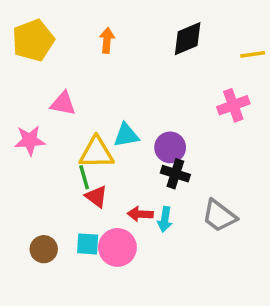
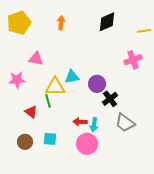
black cross: (175, 174) -> (110, 99), moved, turned 35
red triangle: (96, 197) -> (31, 112), moved
pink circle: (117, 247) -> (87, 144), moved

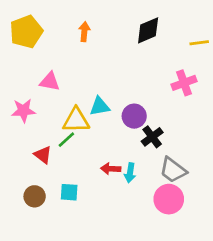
green line: (48, 101) -> (66, 140), turned 64
pink circle: (87, 144) -> (169, 199), moved

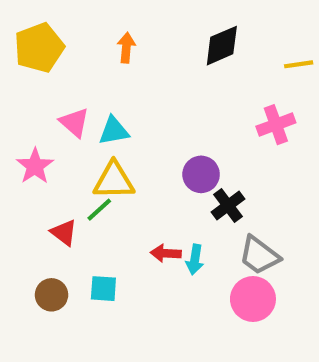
pink triangle: (50, 81) -> (74, 122), turned 30
cyan triangle: (100, 106) -> (114, 131), moved
pink star: (23, 111) -> (35, 166), turned -30

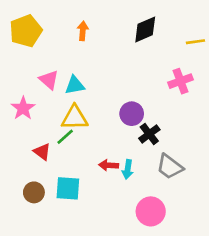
cyan square: (103, 289) -> (68, 188), size x1.4
pink circle: (253, 299) -> (151, 211), moved

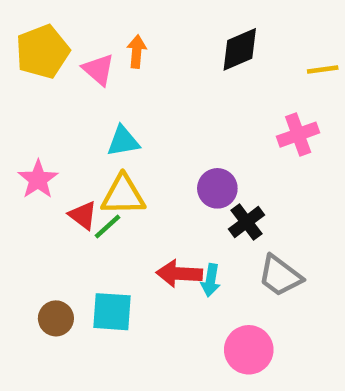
pink triangle: (49, 80) -> (99, 70), moved
red triangle: (42, 152) -> (83, 215), moved
red arrow: (109, 165) -> (179, 274), size x1.4

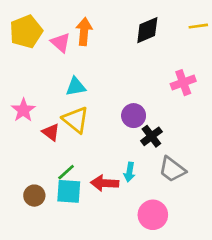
orange arrow: (137, 52) -> (84, 32), size x1.4
yellow line: (323, 70) -> (198, 26), moved
yellow triangle: (123, 195) -> (76, 120), turned 40
green line: (107, 226) -> (66, 172), moved
red arrow: (179, 274) -> (105, 183), moved

